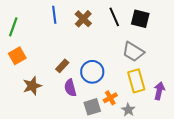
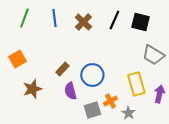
black line: (114, 17) -> (114, 20), turned 48
green line: (13, 27) -> (24, 18), moved
gray trapezoid: (133, 52) -> (153, 55), moved

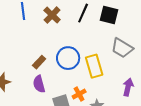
brown rectangle: (62, 69) -> (39, 62), moved
blue circle: (92, 75) -> (68, 58), moved
yellow rectangle: (136, 84) -> (94, 66), moved

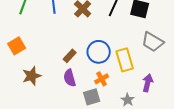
purple arrow: (128, 87) -> (148, 83), moved
orange cross: (79, 94) -> (102, 79), moved

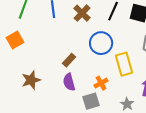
orange square: (17, 46) -> (15, 40), moved
blue circle: (99, 52) -> (101, 43), moved

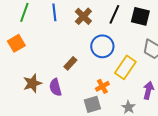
yellow rectangle: (124, 64) -> (125, 67), turned 50
purple semicircle: (69, 82) -> (55, 87), moved

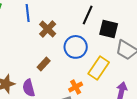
brown cross: (83, 16) -> (48, 29), moved
black square: (140, 16) -> (109, 29), moved

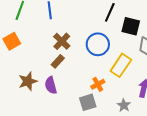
brown cross: (48, 29) -> (62, 41), moved
brown rectangle: (44, 64) -> (58, 61), moved

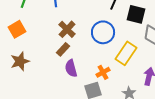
brown star: (28, 81) -> (20, 61), moved
purple semicircle: (51, 85) -> (71, 68), moved

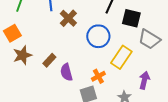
brown cross: (67, 29) -> (68, 18), moved
brown rectangle: (63, 49) -> (49, 60), moved
brown star: (20, 61) -> (22, 55), moved

